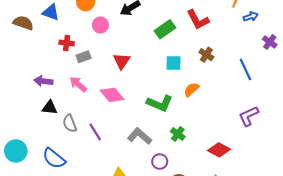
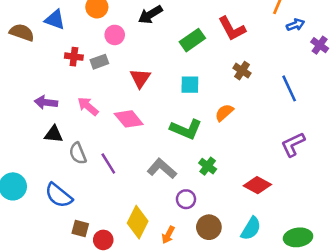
purple cross: (270, 42) -> (320, 45), moved
gray rectangle: (84, 57) -> (99, 62), moved
cyan square: (173, 63) -> (190, 85), moved

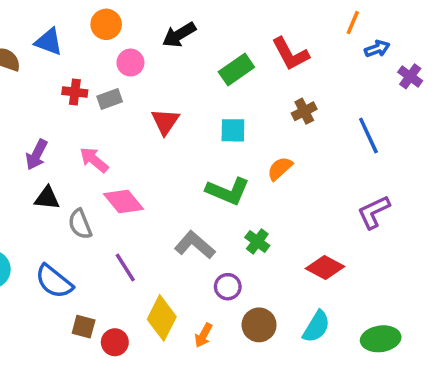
brown cross: (242, 71) -> (304, 111), turned 30
purple arrow: (46, 102) -> (37, 155), turned -70
pink diamond: (129, 119) -> (124, 202), moved
purple line: (108, 164) -> (125, 268), moved

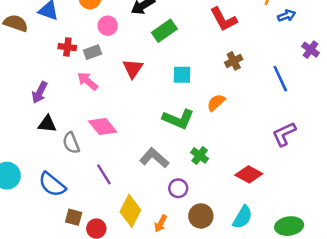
green rectangle: (236, 69) -> (164, 31), moved
purple cross: (410, 76) -> (311, 50), moved
pink arrow: (94, 160) -> (87, 81), moved

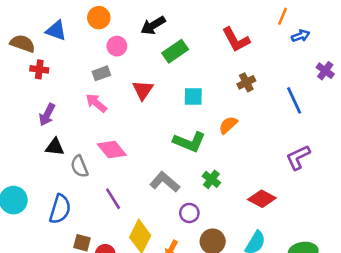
red cross: (67, 47) -> (39, 69), moved
blue semicircle: (52, 184) -> (60, 209), turned -112

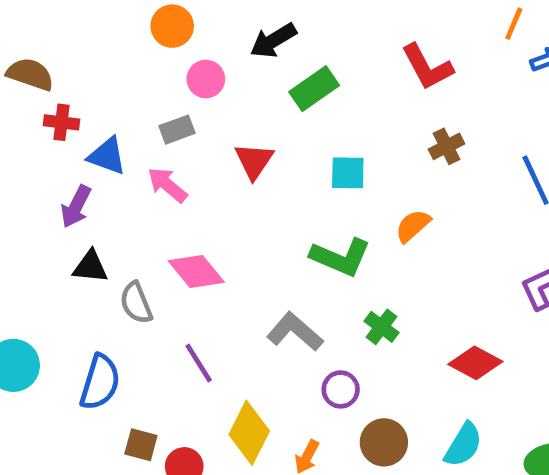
blue triangle: (56, 31) -> (107, 156), moved

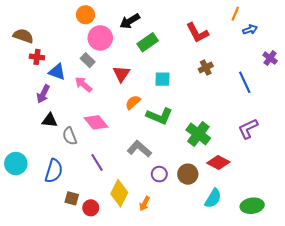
pink circle: (206, 79) -> (100, 38), size x1.5
gray rectangle: (177, 130) -> (88, 60), turned 64
orange semicircle: (413, 226) -> (133, 102), moved
green cross: (382, 327) -> (198, 134), moved, size x1.6
brown circle: (384, 442) -> (188, 174), moved

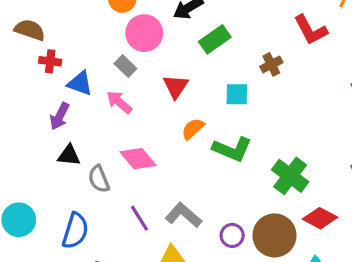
red L-shape: (197, 33) -> (311, 30), moved
brown cross: (206, 68) -> (271, 64), moved
gray L-shape: (139, 149) -> (183, 215), moved
brown circle: (188, 174) -> (274, 235), size x1.4

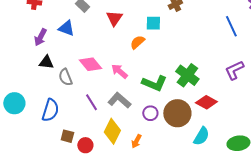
blue triangle: (80, 83) -> (66, 28), moved
pink arrow: (119, 102) -> (119, 71), moved
orange semicircle: (193, 129) -> (137, 42), moved
green L-shape: (232, 149) -> (154, 83), moved

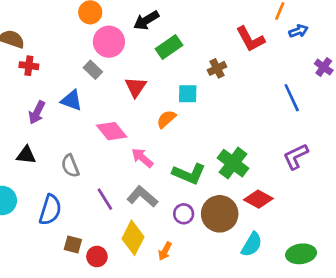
black triangle: (46, 62) -> (26, 155), moved
pink diamond: (90, 64) -> (112, 131), moved

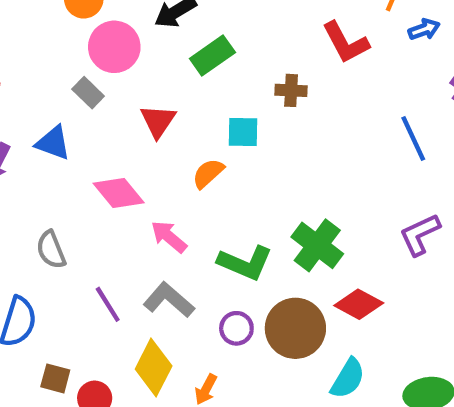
brown cross: (217, 68) -> (291, 90), turned 30

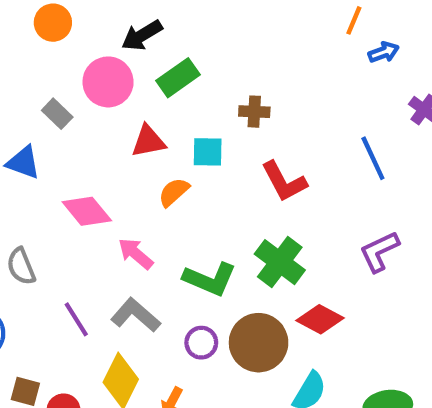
red L-shape: (346, 42) -> (284, 182), moved
pink circle: (114, 47) -> (108, 82), moved
red triangle: (158, 121) -> (148, 141), moved, turned 45

